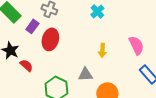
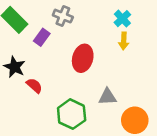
red ellipse: (50, 39) -> (83, 58), moved
yellow arrow: (102, 50) -> (124, 41), moved

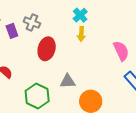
gray cross: (63, 16) -> (32, 23), moved
purple rectangle: (42, 37) -> (12, 31), turned -56

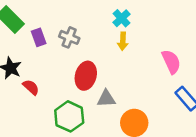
gray cross: (32, 23) -> (69, 37), moved
red ellipse: (47, 49) -> (86, 76), moved

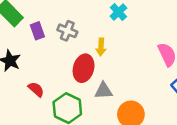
yellow arrow: (123, 41) -> (101, 47), moved
red semicircle: (31, 87) -> (36, 89), moved

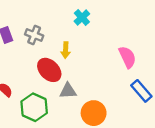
red ellipse: (84, 68) -> (49, 70), turned -60

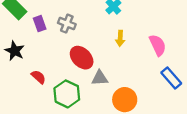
yellow arrow: (66, 50) -> (120, 38), moved

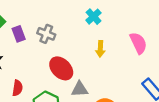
pink semicircle: (158, 45) -> (138, 43), moved
red semicircle: (38, 77) -> (17, 88), turned 56

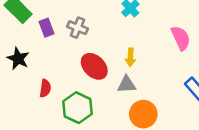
yellow arrow: (100, 49) -> (130, 57), moved
gray triangle: (80, 89) -> (127, 84), moved

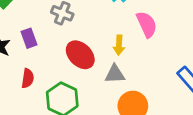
purple rectangle: (46, 28) -> (29, 38), moved
pink semicircle: (181, 38) -> (147, 24), moved

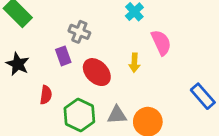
purple rectangle: (29, 38) -> (63, 56), moved
gray triangle: (115, 74) -> (117, 115), moved

